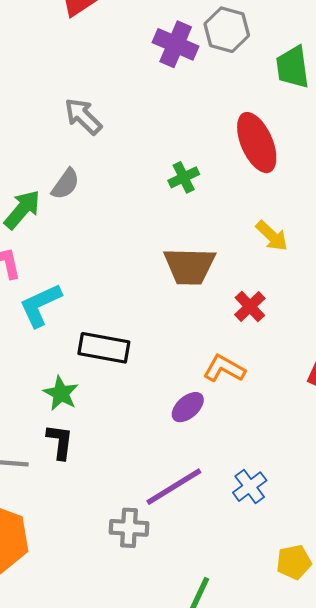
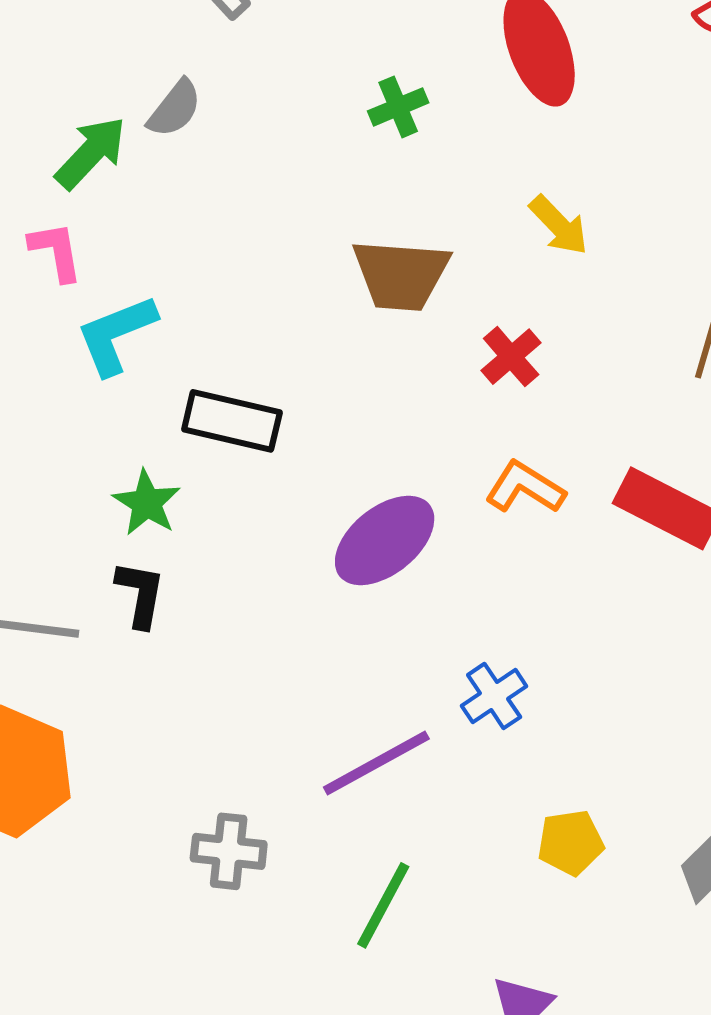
orange L-shape: (224, 369) -> (525, 487), moved
purple ellipse: (188, 407) -> (385, 540), size x1.6
purple line: (174, 487) -> (376, 763), moved
gray cross: (129, 528) -> (229, 851), moved

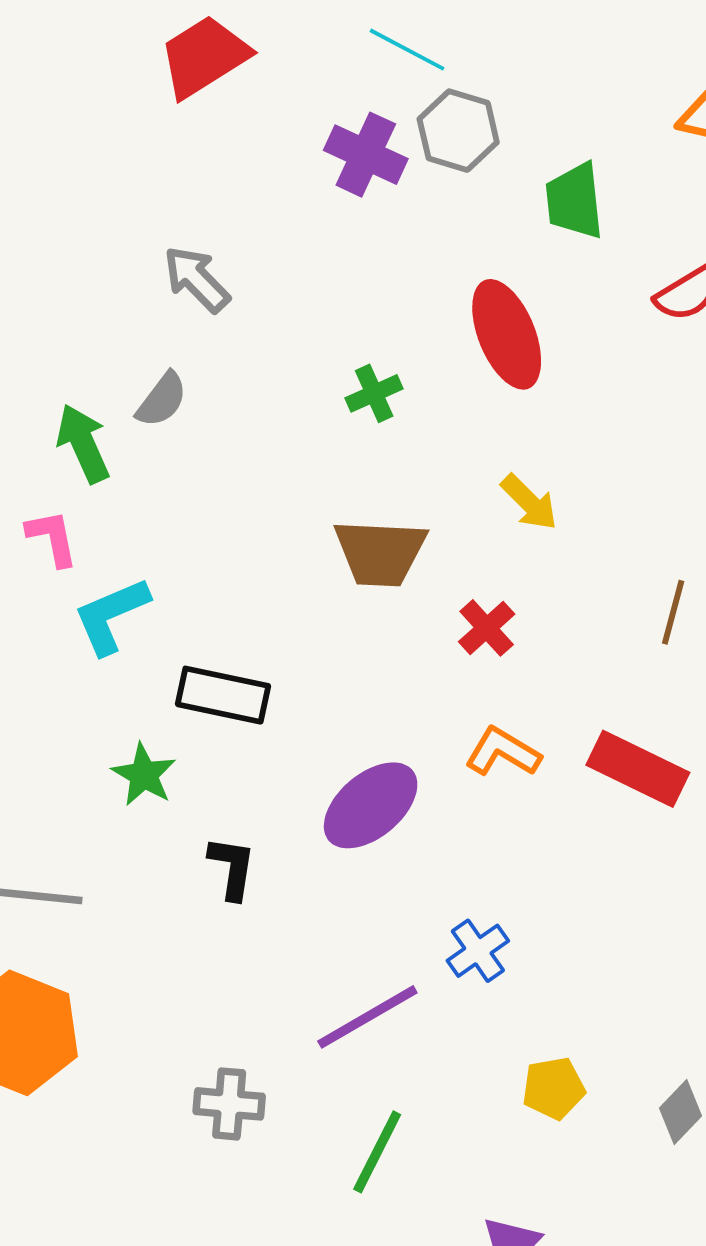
green arrow: (91, 153) -> (83, 444), turned -66
black L-shape: (140, 594) -> (232, 868), moved

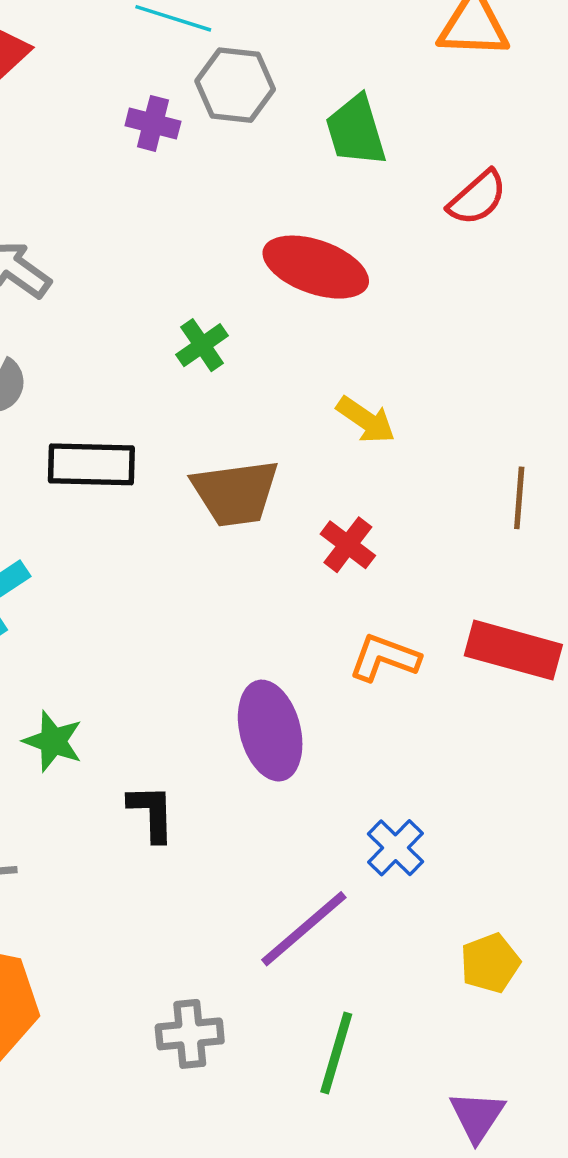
purple cross: (366, 155) -> (153, 123), size x0.7
red ellipse: (507, 334) -> (316, 267), turned -38
black rectangle: (223, 695) -> (91, 464), moved
purple ellipse: (371, 805) -> (270, 731), turned -54

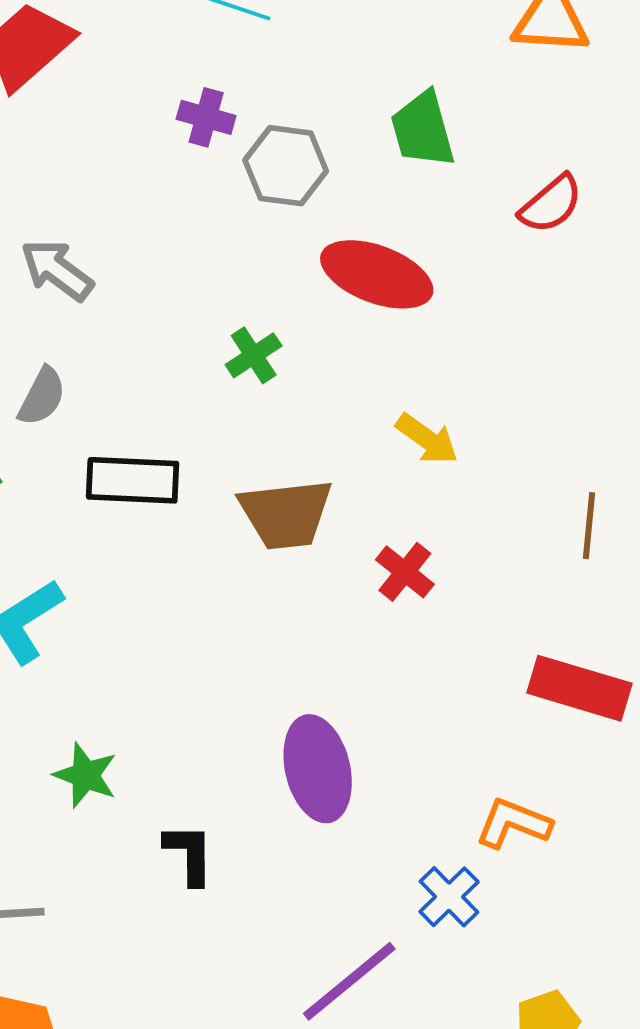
gray hexagon: (235, 85) -> (286, 166), moved
orange L-shape: (384, 658) -> (513, 823), moved

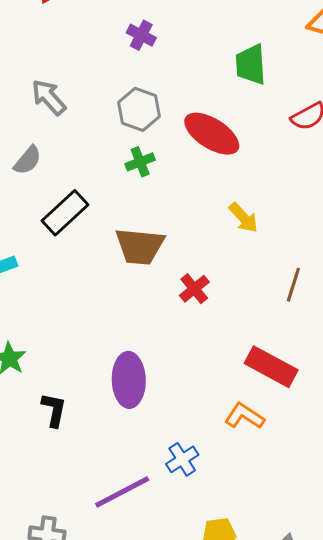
gray hexagon: (286, 166) -> (139, 109), moved
yellow arrow: (427, 439) -> (244, 218), moved
black rectangle: (133, 480) -> (65, 213), turned -57
orange L-shape: (513, 823) -> (244, 416), moved

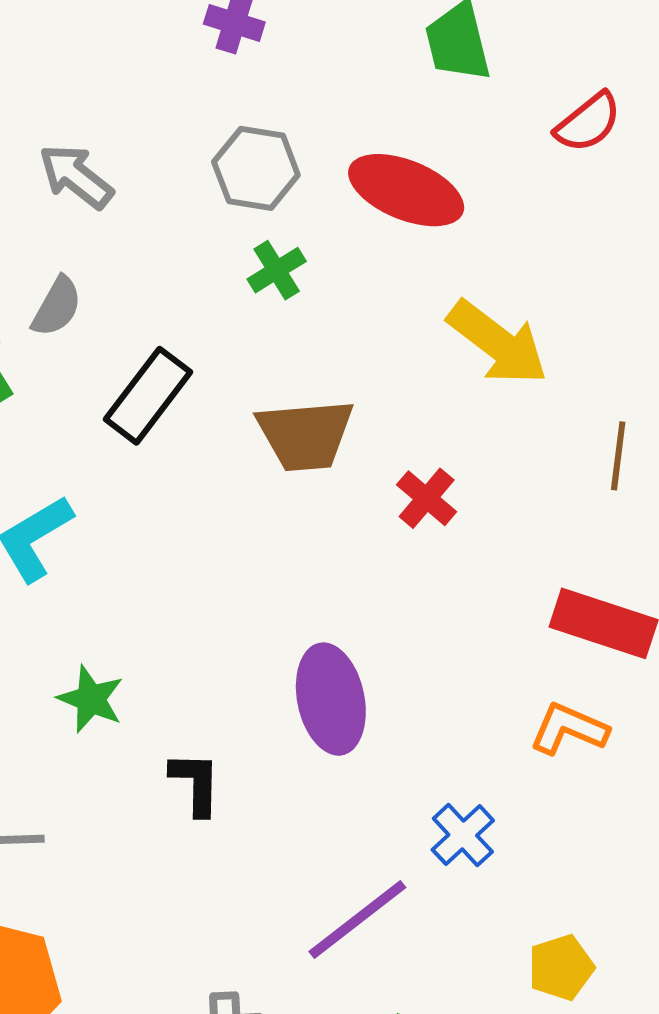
yellow arrow: (244, 218) -> (498, 343), size x1.6

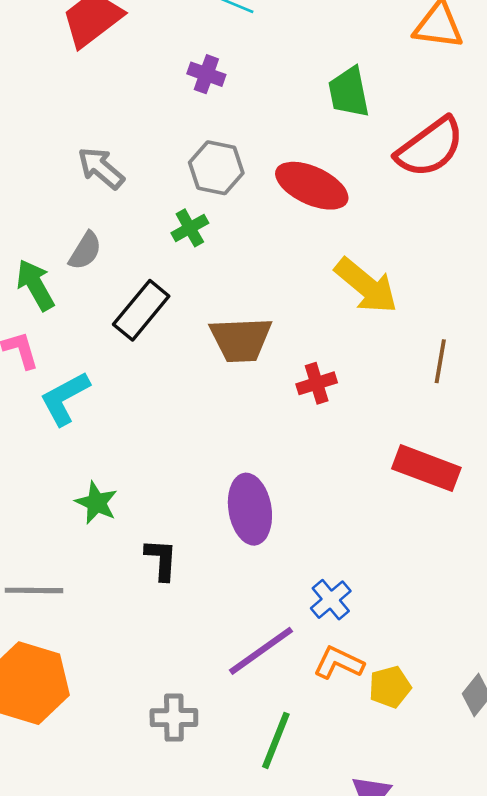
red semicircle: (588, 122) -> (430, 147), size x1.6
green cross: (277, 270) -> (190, 228), moved
red cross: (427, 498) -> (317, 383), turned 30
orange L-shape: (569, 729) -> (339, 663), moved

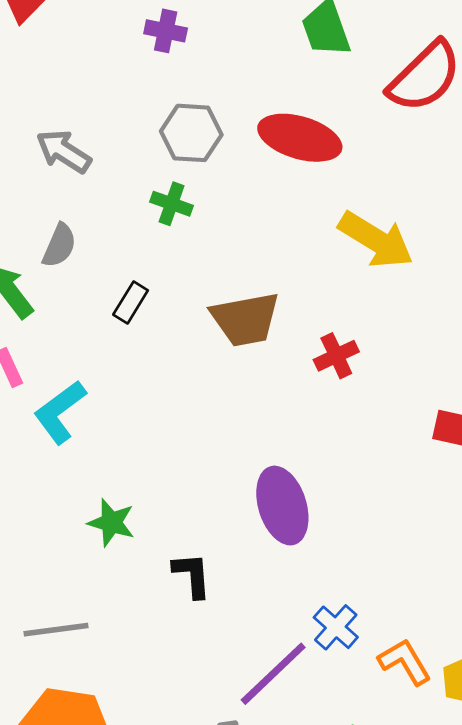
green cross: (190, 228) -> (172, 204), turned -33
black rectangle: (141, 310) -> (131, 303), size x0.6
blue cross: (331, 600) -> (336, 627), moved
purple line: (261, 651) -> (273, 674), moved
orange L-shape: (339, 663) -> (405, 662), turned 42

